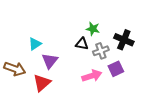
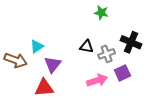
green star: (93, 29) -> (101, 13), moved
brown arrow: (15, 69) -> (16, 60), moved
red triangle: (42, 83) -> (44, 88), turned 36

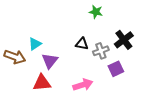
black cross: (131, 42) -> (124, 40), turned 30
pink arrow: (97, 80) -> (83, 85), moved

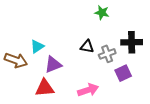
black cross: (124, 40) -> (132, 42), turned 36
purple triangle: (50, 61) -> (53, 65), turned 30

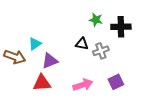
green star: (102, 13) -> (96, 20), moved
black cross: (132, 42) -> (121, 27), moved
purple square: (123, 73) -> (116, 82), moved

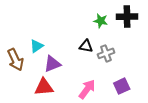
black cross: (121, 27) -> (127, 17), moved
brown arrow: (15, 57) -> (15, 60), turned 45
pink arrow: (83, 85) -> (87, 89), turned -36

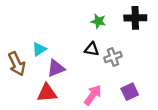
green star: (101, 21) -> (98, 21), moved

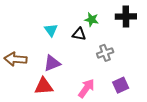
cyan triangle: (39, 49) -> (51, 30), moved, turned -32
black triangle: (92, 49) -> (79, 34), moved
brown arrow: (17, 64) -> (16, 59), turned 120

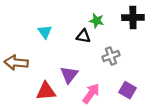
cyan triangle: (51, 30) -> (45, 32), moved
purple triangle: (52, 63) -> (69, 75), moved, turned -30
purple square: (121, 85) -> (127, 90), turned -35

